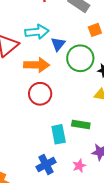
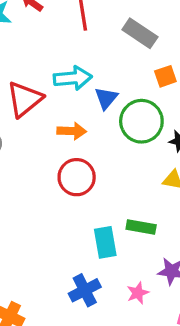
orange arrow: (37, 65) -> (72, 131), size x0.7

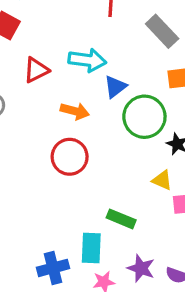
red triangle: (25, 99) -> (36, 70), size x0.7
cyan rectangle: (105, 242) -> (91, 248), moved

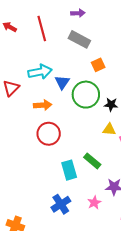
green rectangle: (121, 219) -> (92, 161), turned 36
cyan rectangle: (91, 248) -> (69, 170), moved

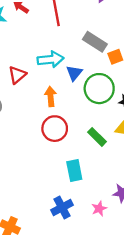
gray rectangle: (79, 39) -> (95, 42), moved
orange arrow: (43, 105) -> (51, 96), turned -96
green rectangle: (92, 161) -> (97, 137), moved

